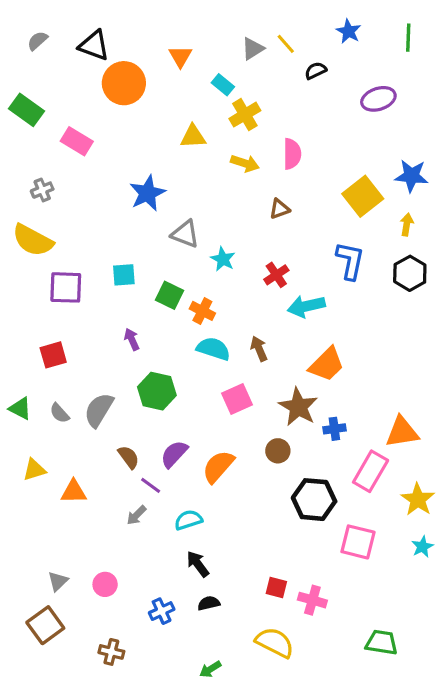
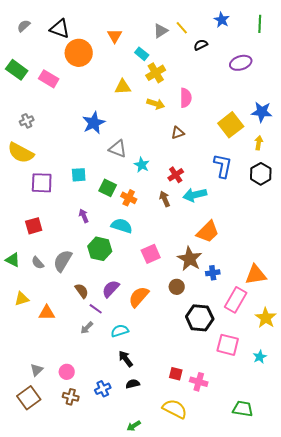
pink rectangle: (77, 141) -> (49, 79), moved
cyan semicircle: (213, 349) -> (122, 226), moved
brown arrow: (259, 349) -> (165, 199), moved
cyan star: (422, 547) -> (260, 357), moved
brown cross: (111, 652) -> (71, 397), moved

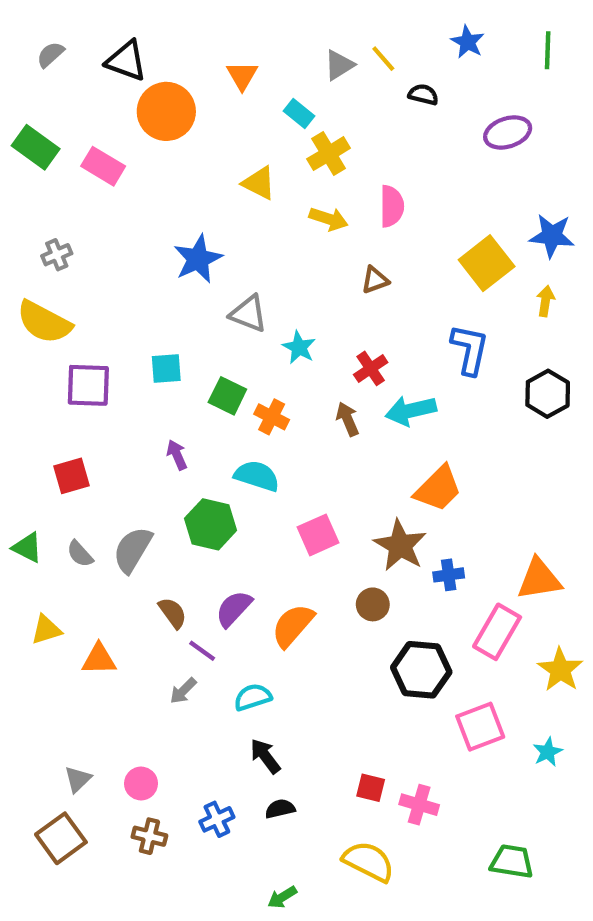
black semicircle: (201, 45) -> (423, 95), turned 40
yellow triangle: (123, 87) -> (259, 183), turned 30
black hexagon: (261, 174) -> (548, 394), moved
pink square: (228, 345) -> (480, 727), turned -35

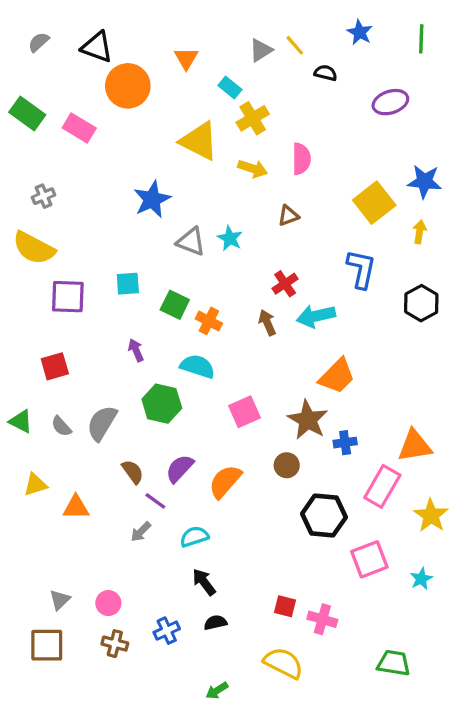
yellow triangle: (259, 183) -> (199, 141), size x1.5
cyan star: (299, 347) -> (230, 238), moved
brown square: (61, 838) -> (47, 645), turned 36

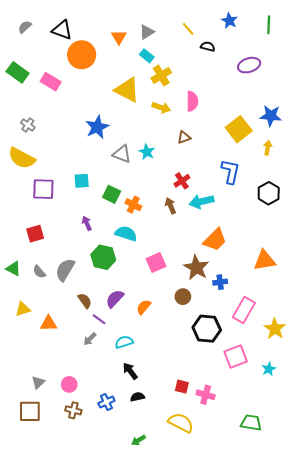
gray triangle: (261, 50) -> (147, 32), moved
gray cross: (44, 196) -> (28, 125), turned -32
orange triangle: (415, 446) -> (265, 260), moved
orange semicircle: (225, 481) -> (144, 307), size x0.7

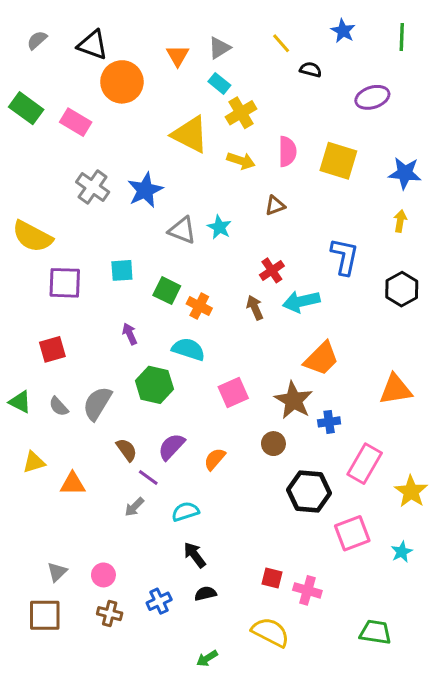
gray cross: (28, 125) -> (93, 187), moved, size x1.5
yellow square: (239, 129) -> (338, 161), moved, turned -35

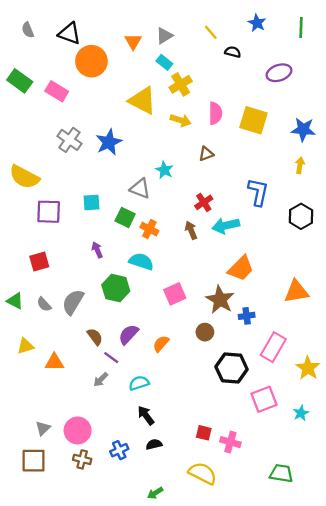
gray semicircle: (37, 40) -> (28, 30), turned -70
gray triangle: (182, 230) -> (140, 189), moved
pink circle: (103, 575) -> (78, 430), size x1.5

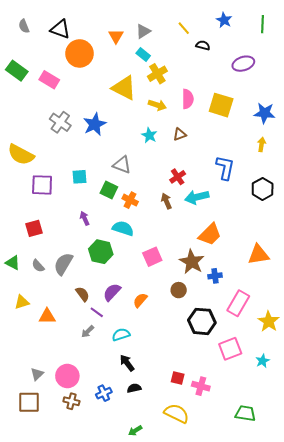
cyan star: (164, 170) -> (149, 135), moved

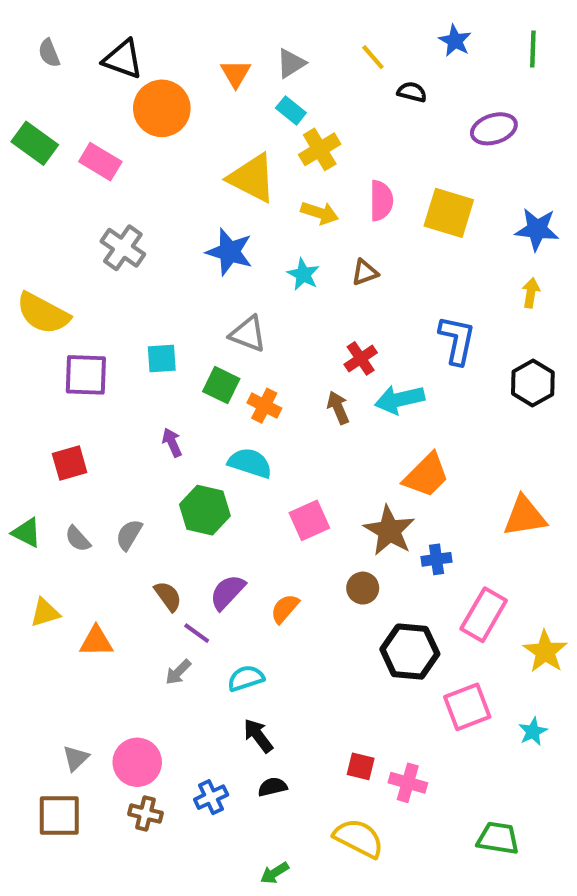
blue star: (95, 124) -> (229, 252), moved, turned -30
gray semicircle: (63, 264) -> (129, 535), size x0.7

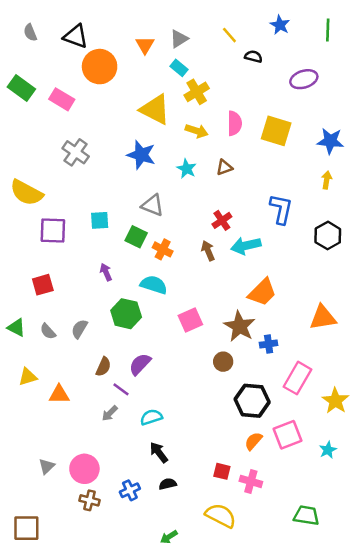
brown semicircle: (168, 596) -> (103, 367), turned 60
orange semicircle: (285, 609) -> (253, 441), moved
brown square: (59, 816) -> (26, 528), moved

